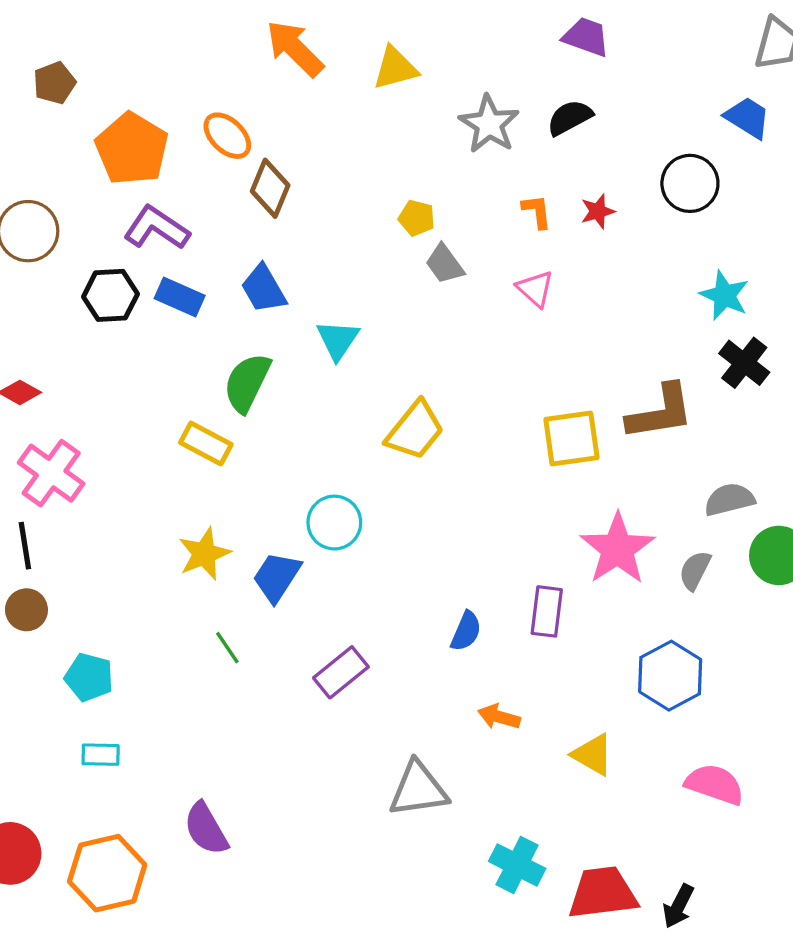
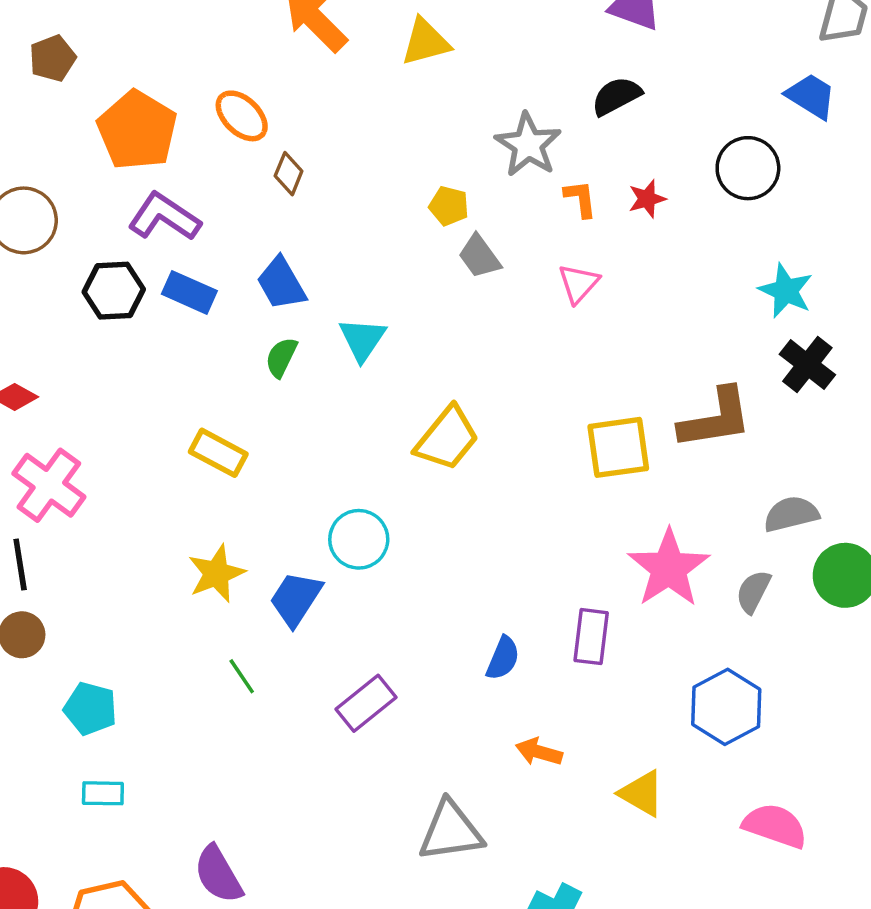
gray star: (489, 124) -> (528, 145), moved
brown diamond: (270, 188) -> (289, 174), size x0.7
pink triangle: (535, 289) -> (579, 283), turned 30
green semicircle: (247, 383) -> (281, 357), moved, size x0.6

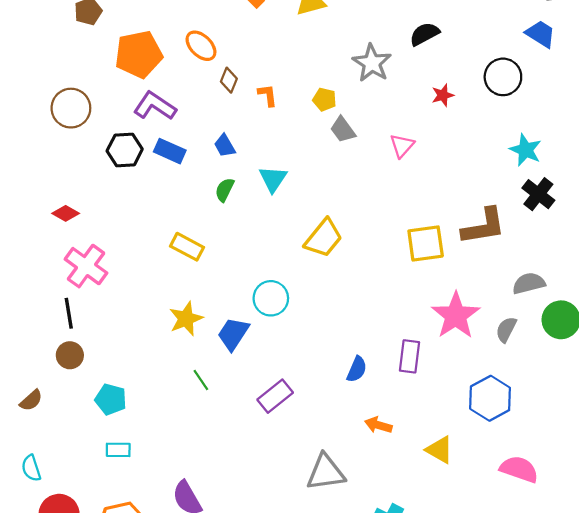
orange pentagon: (137, 130) -> (139, 54), turned 30
orange L-shape: (580, 199) -> (268, 95), moved
blue trapezoid: (281, 283) -> (225, 146), size x0.7

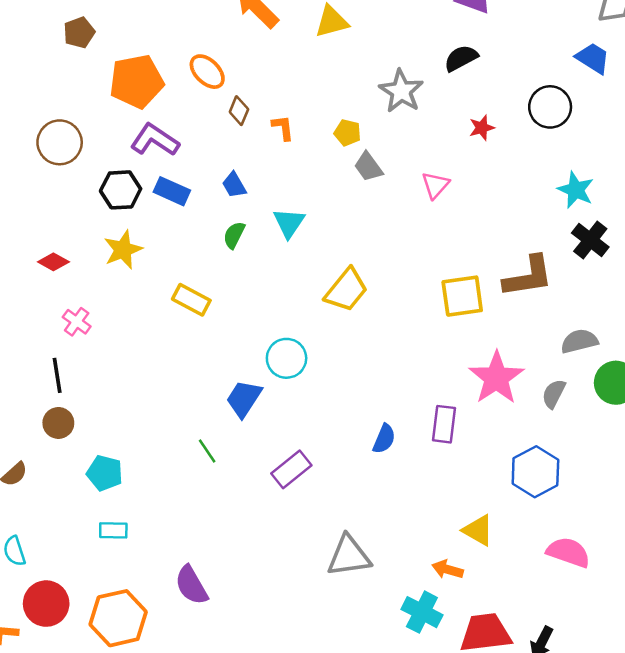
pink cross: (86, 266) -> (77, 322), size x0.6
yellow star: (186, 319) -> (123, 250), moved
orange arrow: (378, 425) -> (448, 569), moved

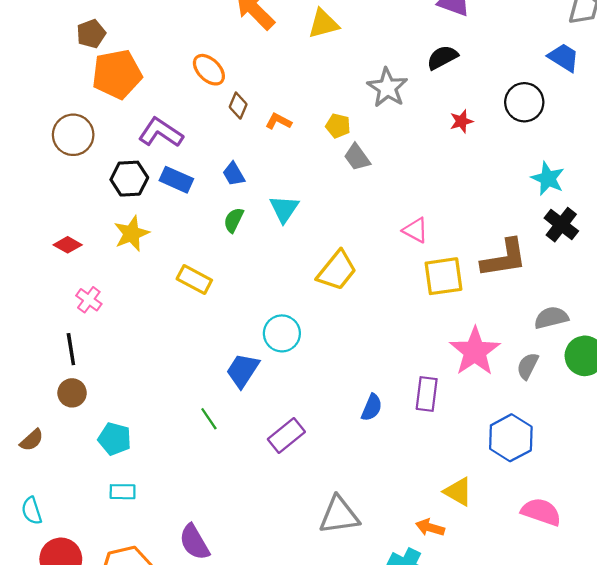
orange pentagon: (136, 81) -> (117, 74), moved
orange L-shape: (283, 128) -> (279, 121), turned -55
pink triangle: (435, 185) -> (415, 230), moved, turned -44

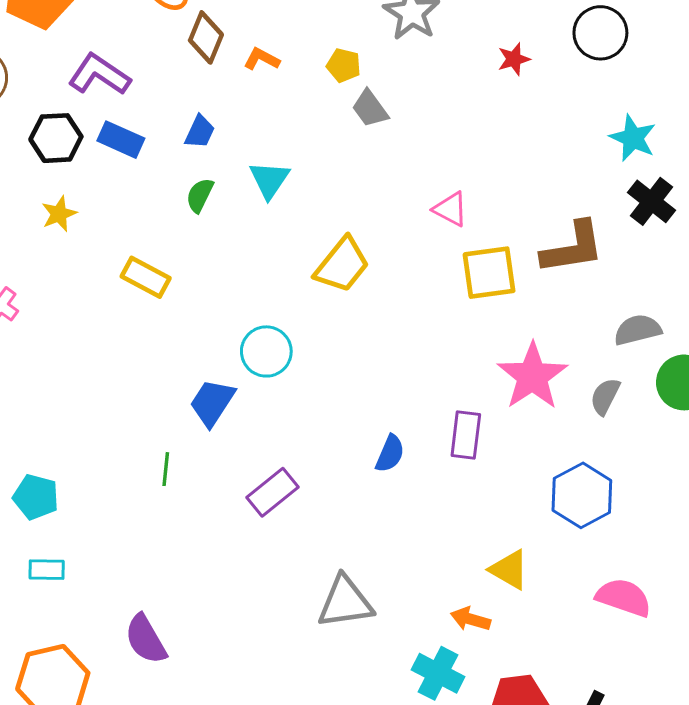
brown diamond: (238, 106) -> (206, 37), size x1.4
blue trapezoid: (234, 174) -> (200, 132), turned -125
yellow star: (132, 234) -> (59, 214), size x0.7
green line: (209, 419) -> (166, 469), turned 40

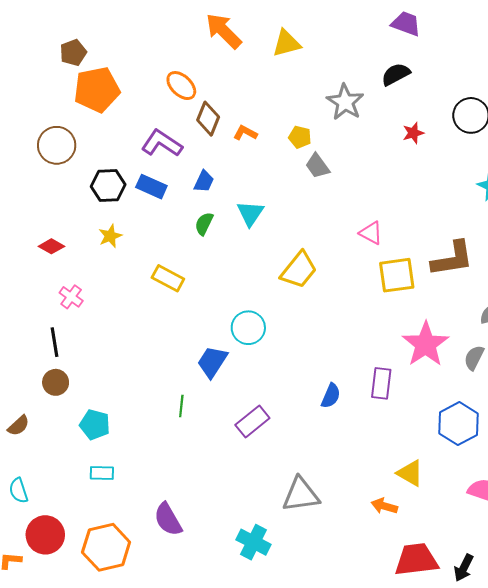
purple L-shape: (99, 75) -> (162, 143), moved
cyan cross: (438, 673) -> (253, 542), moved

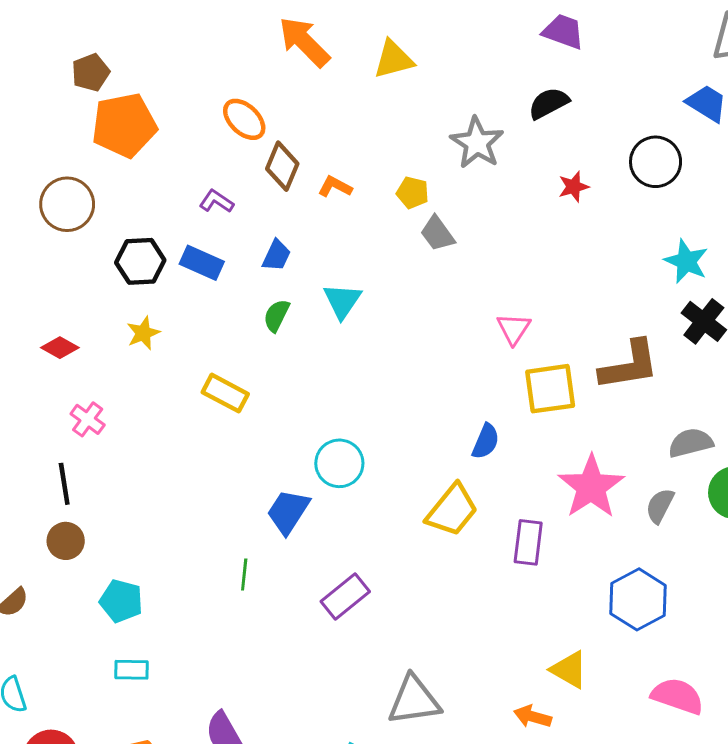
purple L-shape: (162, 143) -> (216, 201), size x0.6
pink triangle: (371, 233) -> (514, 329), turned 35
yellow trapezoid: (299, 270) -> (452, 510), moved
blue semicircle: (331, 396) -> (486, 441), moved

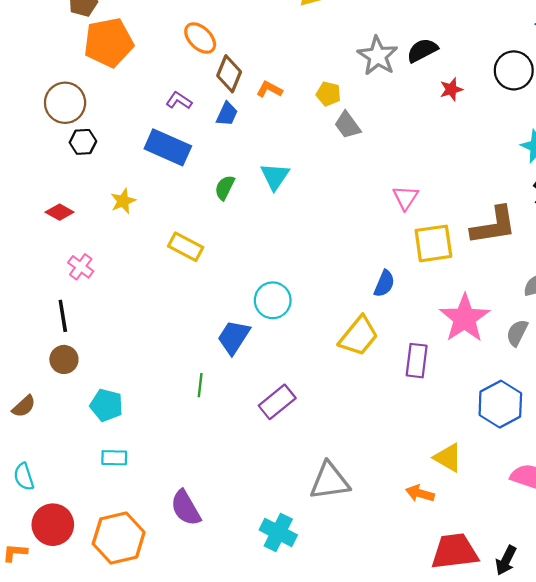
black semicircle: (549, 103) -> (422, 50), moved
blue trapezoid: (276, 255) -> (227, 114), moved
black hexagon: (140, 261) -> (83, 142), moved, size x0.7
blue rectangle: (202, 263) -> (168, 147), size x1.4

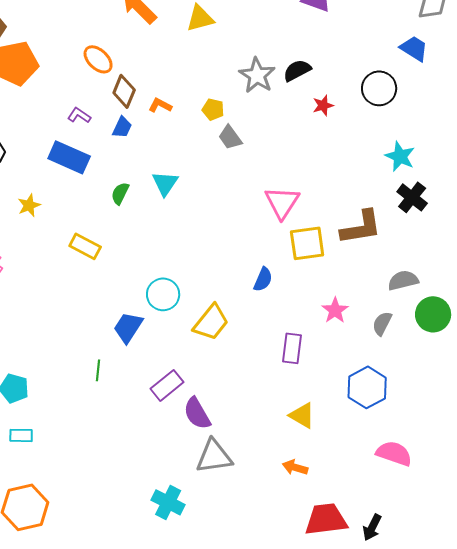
pink triangle: (405, 198) -> (282, 202), size x1.5
pink star: (465, 318) -> (335, 310), size x0.6
yellow trapezoid: (359, 336) -> (211, 322), moved
yellow triangle: (448, 458) -> (302, 415), moved
purple semicircle: (186, 508) -> (197, 413), moved

